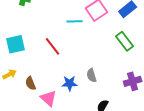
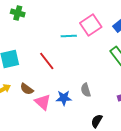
brown semicircle: (31, 83) -> (27, 89), moved, turned -32
pink triangle: (49, 98) -> (43, 102), moved

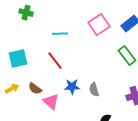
cyan line: (69, 36) -> (60, 34), moved
blue star: (64, 98) -> (72, 87), moved

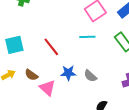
cyan line: (60, 34) -> (87, 37), moved
gray semicircle: (94, 90) -> (90, 76), turned -32

